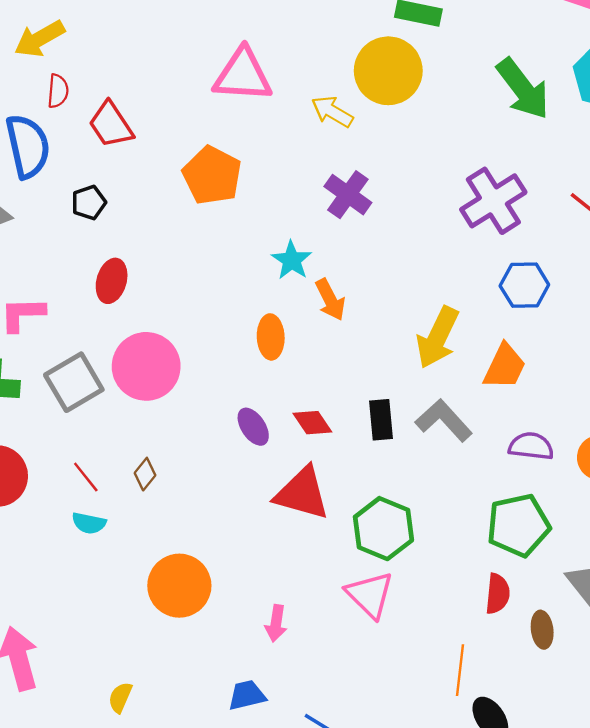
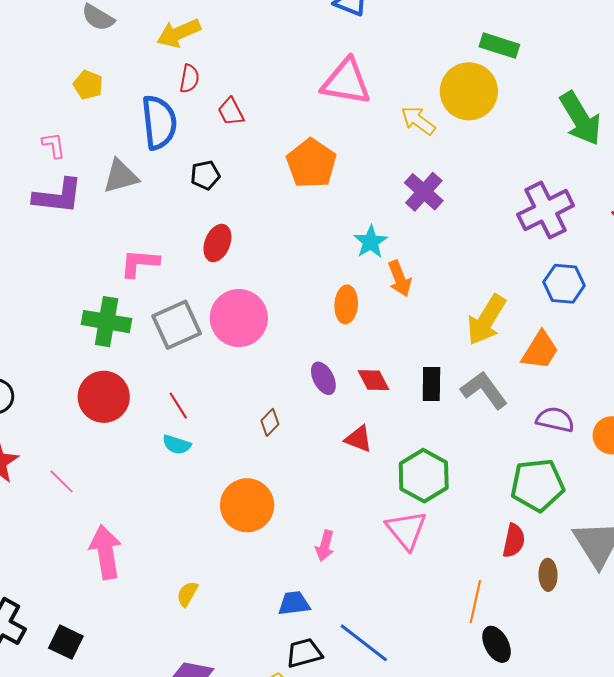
red trapezoid: (111, 125) -> (231, 112), size x0.7
brown diamond: (145, 474) -> (270, 422), moved
red triangle: (302, 493) -> (359, 439), size x0.6

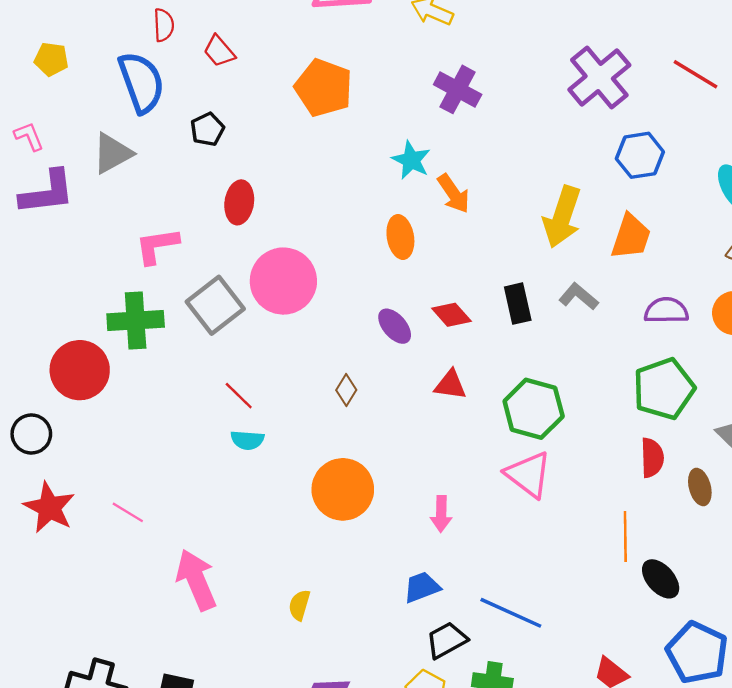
gray L-shape: (484, 390) -> (579, 296), size x0.7
red circle: (104, 397) -> (80, 370), moved

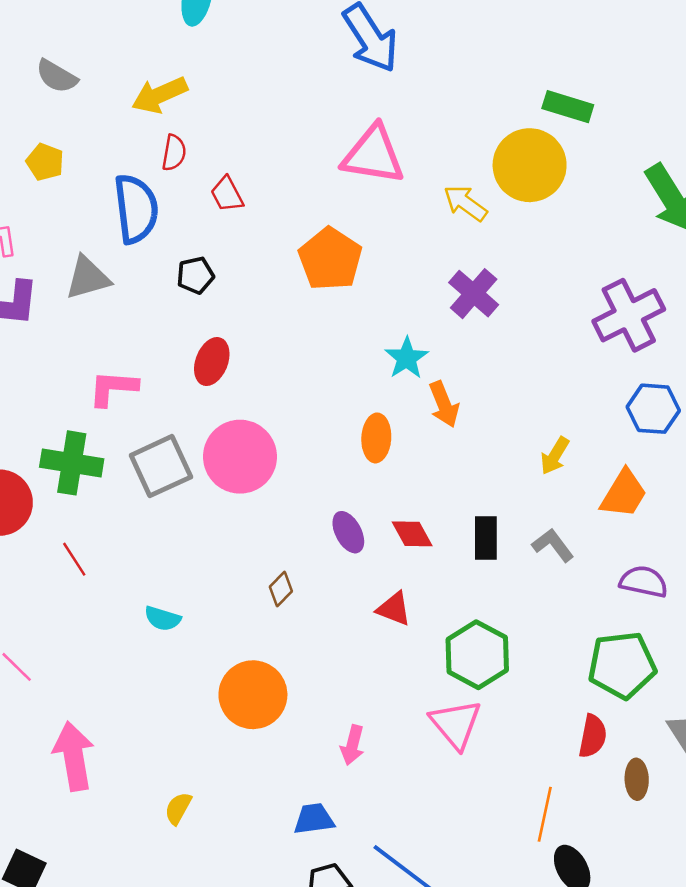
yellow arrow: (562, 217) -> (555, 456), size x0.6
red line: (239, 396) -> (74, 559), moved

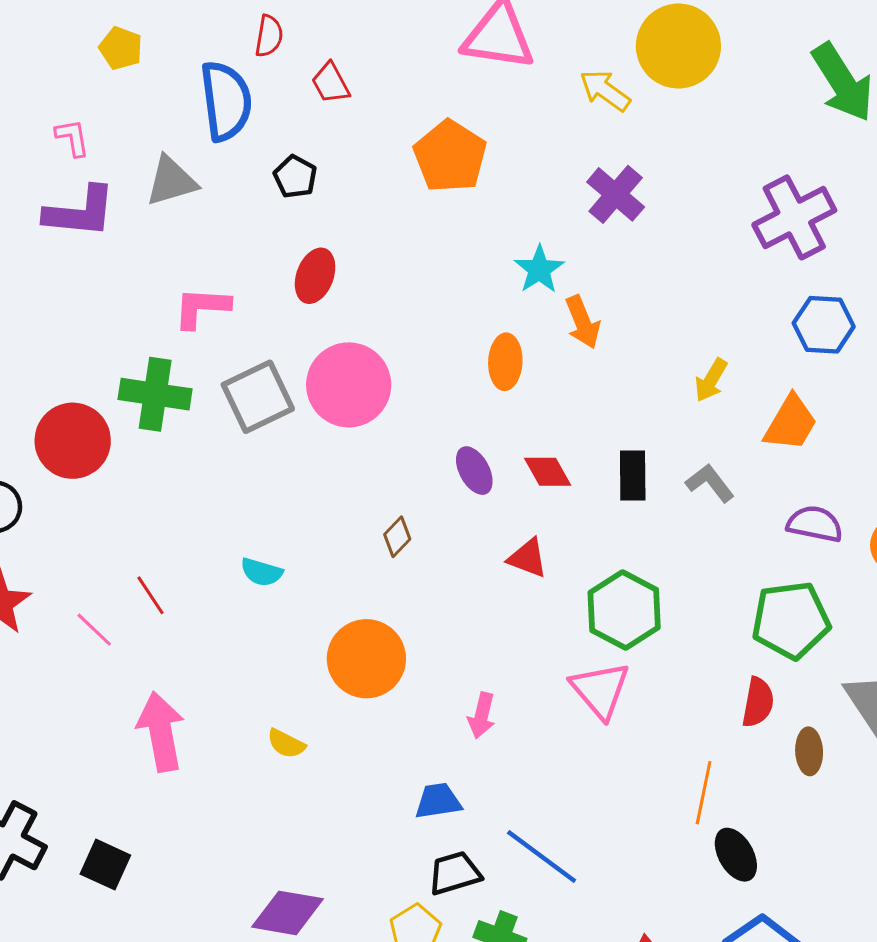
black pentagon: (195, 275) -> (295, 177), turned -30
red line: (74, 559) -> (150, 595), moved
yellow semicircle: (178, 808) -> (286, 744), moved, turned -92

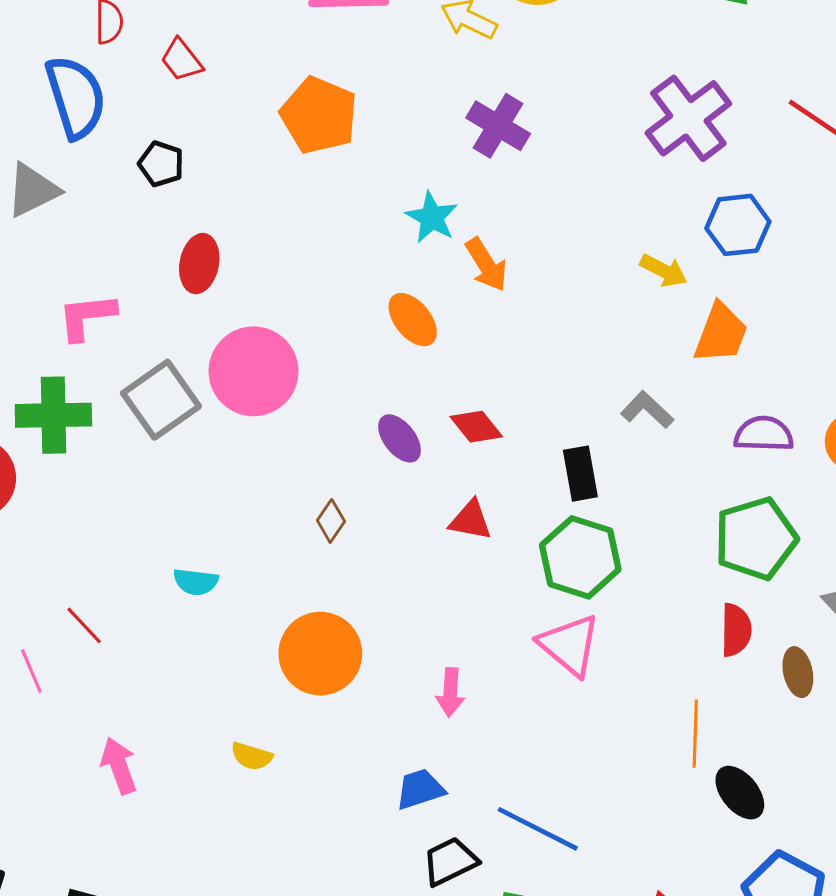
orange ellipse: (505, 362) -> (413, 320), turned -32
yellow arrow: (711, 380) -> (664, 271), moved, turned -84
black rectangle: (633, 476) -> (580, 474), moved
pink line: (94, 630) -> (31, 671), turned 33
pink arrow: (161, 732) -> (119, 766), size x0.7

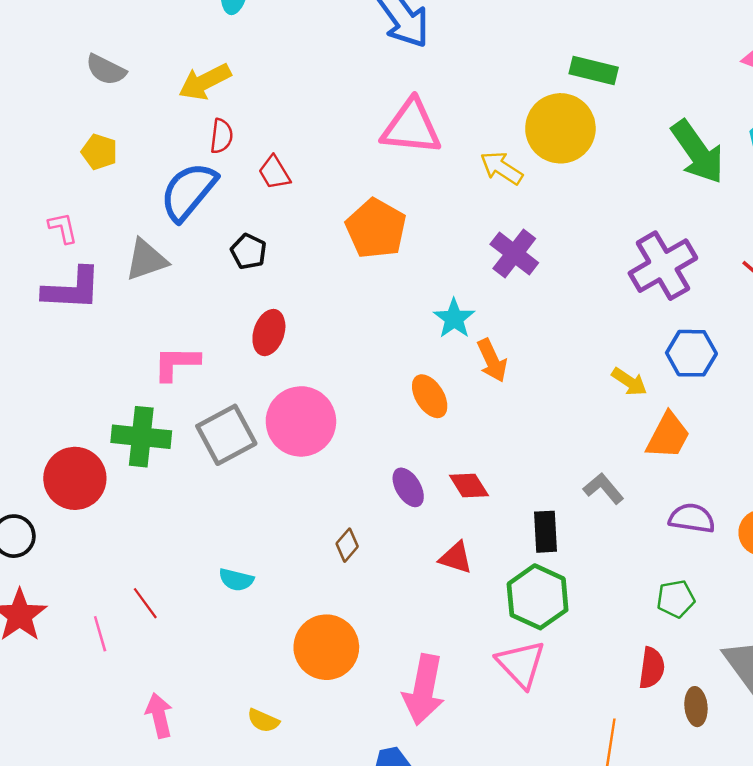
blue semicircle: (76, 97) -> (188, 191), turned -130
green pentagon: (756, 539) -> (676, 599), size x0.6
pink arrow: (450, 692) -> (424, 690), size x1.8

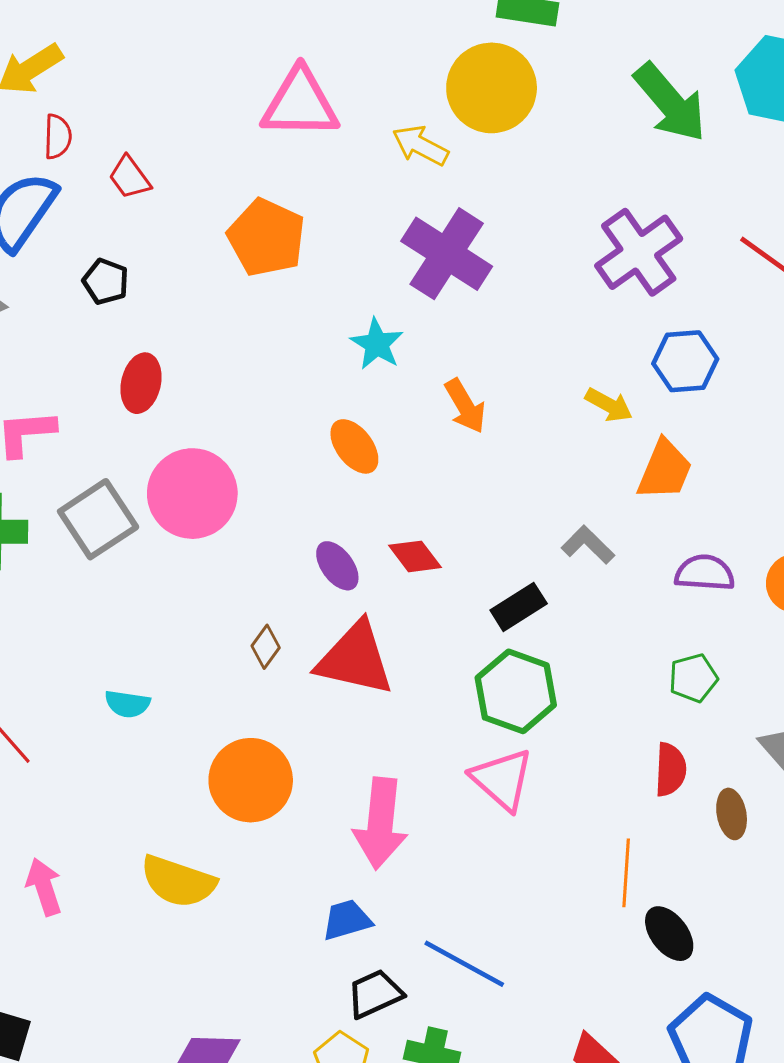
purple cross: (514, 254) -> (447, 254), size x1.4
orange arrow: (492, 360) -> (465, 406), moved
black rectangle: (546, 532) -> (519, 607), turned 66
red triangle: (456, 558) -> (355, 659), moved, size x1.8
yellow semicircle: (263, 721) -> (178, 881), size x1.8

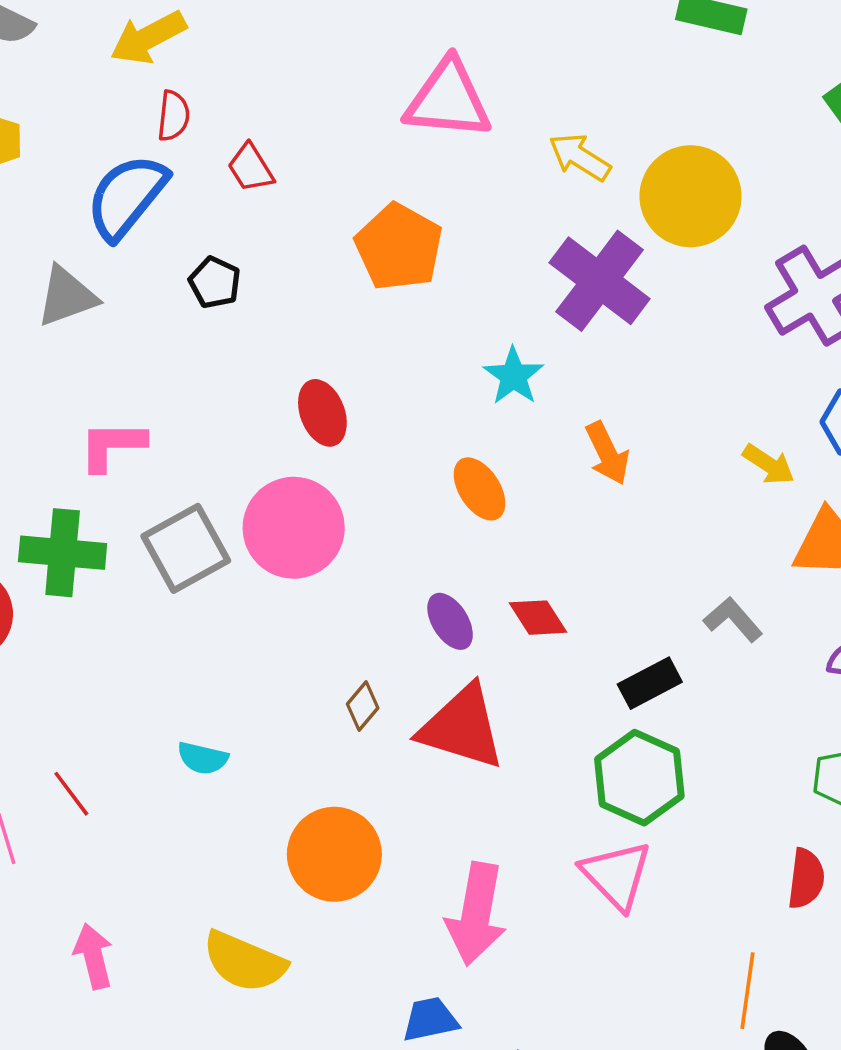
yellow circle: (492, 88) -> (691, 196), moved
red ellipse: (141, 383) -> (322, 413), moved, turned -38

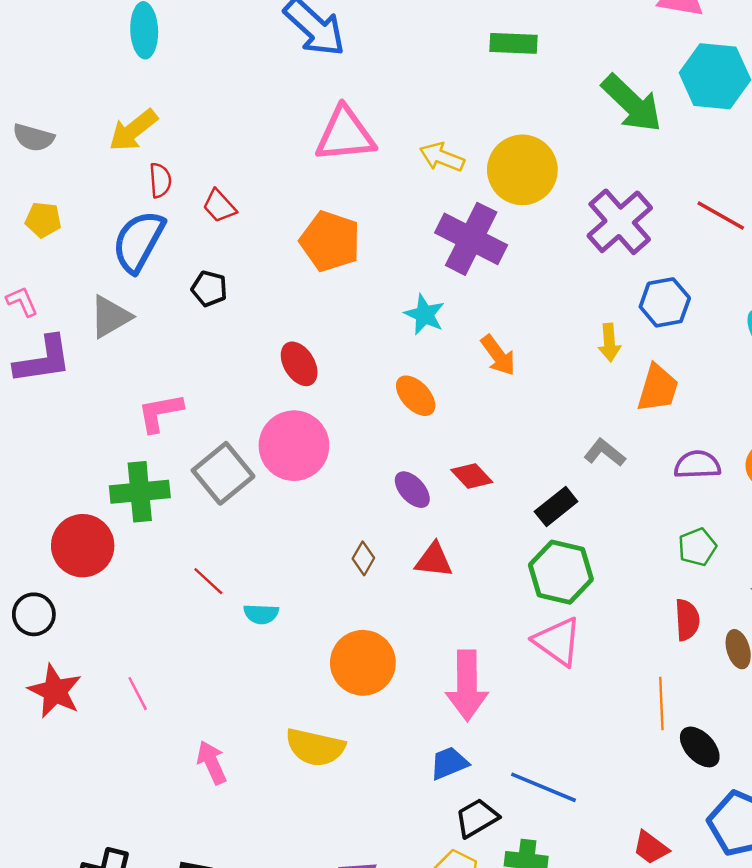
yellow arrow: (769, 464) -> (609, 343), turned 63
red triangle: (462, 727) -> (434, 560), size x0.6
red line: (71, 794) -> (208, 581), moved

